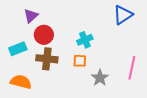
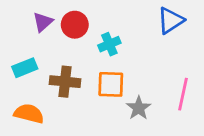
red circle: (44, 35) -> (75, 25), moved
cyan cross: (85, 40) -> (109, 44), moved
orange square: (80, 61) -> (111, 84), size x1.5

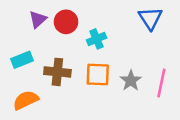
blue triangle: (171, 21) -> (150, 18), turned -30
gray star: (139, 108) -> (131, 81), moved
orange semicircle: (29, 114) -> (26, 100), turned -40

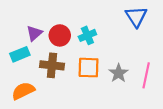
purple triangle: (38, 19) -> (34, 33), moved
red circle: (66, 22) -> (60, 35), moved

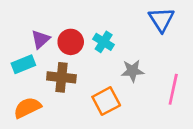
cyan cross: (87, 35) -> (104, 42), turned -35
orange square: (89, 68) -> (106, 101), moved, turned -30
gray star: (118, 73) -> (132, 71), moved, turned 30

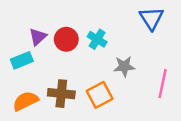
brown cross: (61, 77) -> (61, 94), moved

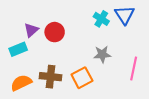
cyan cross: (97, 39) -> (101, 19), moved

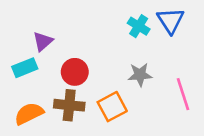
red circle: (55, 32) -> (75, 72), moved
pink line: (134, 69) -> (183, 94), turned -30

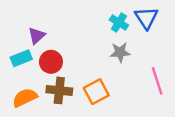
red circle: (75, 72) -> (51, 62), moved
gray star: (140, 75) -> (120, 52), moved

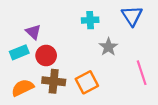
cyan cross: (119, 22) -> (90, 20), moved, turned -35
purple triangle: (37, 36) -> (33, 32), turned -35
gray star: (120, 52) -> (108, 47), turned -30

